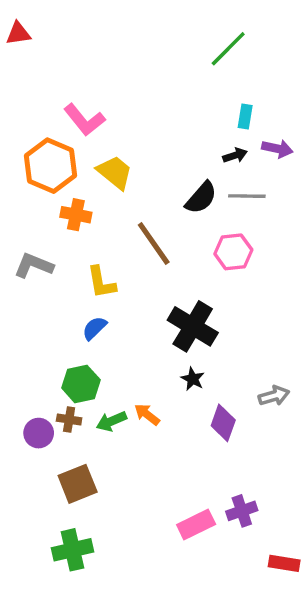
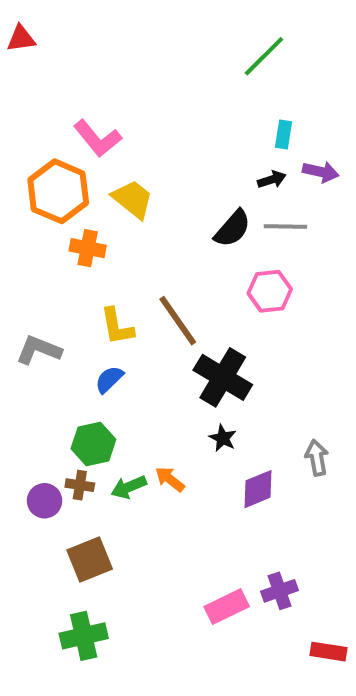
brown line: (154, 243) -> (178, 321), moved
gray L-shape: (34, 265) -> (39, 350), moved
gray arrow: (274, 396) -> (317, 458), turned -84
purple diamond: (223, 423) -> (258, 489), turned 48

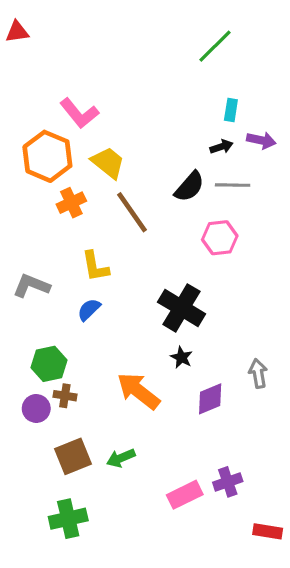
orange cross: (88, 248) -> (71, 203), turned -36
brown line: (178, 321) -> (132, 212), moved
green hexagon: (93, 444) -> (49, 364), moved
orange arrow: (170, 479) -> (138, 391), size x1.8
green arrow: (129, 487) -> (121, 458), moved

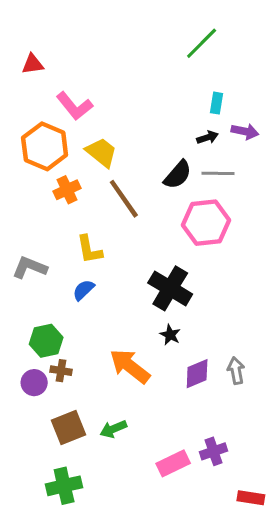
red triangle: (17, 32) -> (33, 64), moved
pink hexagon: (220, 238) -> (206, 223), size x1.4
gray arrow: (258, 373) -> (236, 371), moved

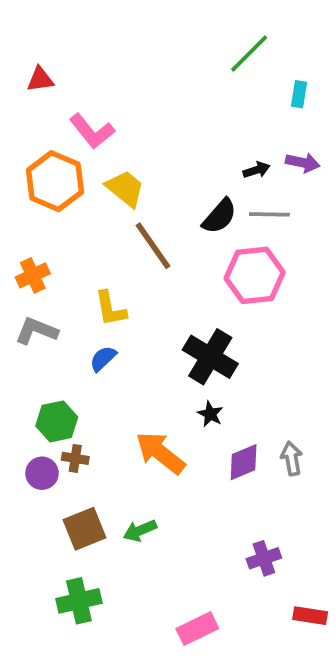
cyan rectangle: (217, 103) -> (299, 94), moved
orange cross: (67, 190) -> (33, 275), moved
pink rectangle: (173, 463) -> (197, 629), moved

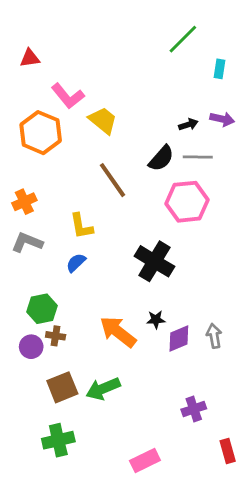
yellow trapezoid: (125, 188) -> (103, 120), moved
black star: (210, 414) -> (156, 320), moved, turned -30
green arrow: (140, 531) -> (103, 389), size x1.4
red rectangle: (310, 616) -> (228, 451), turned 65

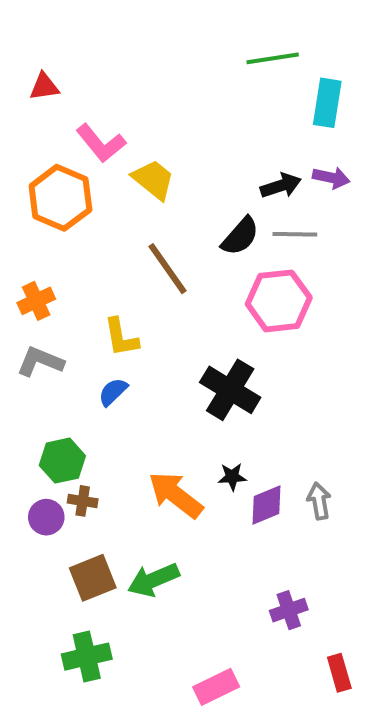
green line: (183, 39) -> (273, 58), turned 36
cyan rectangle: (219, 69) -> (327, 103), size x1.6
black arrow: (188, 124) -> (281, 186), size x1.4

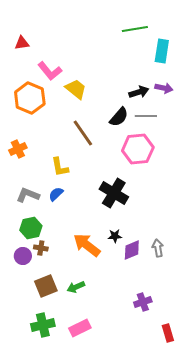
gray L-shape: (40, 362) -> (28, 195), moved
green arrow: (153, 580) -> (76, 287), size x0.7
pink rectangle: (216, 687) -> (80, 328), moved

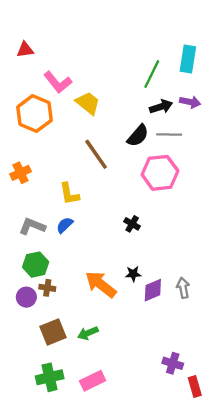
green line: (135, 29) -> (152, 74), moved, turned -55
black cross: (114, 193) -> (132, 224), size x0.5
purple cross: (143, 302) -> (173, 363), moved, turned 36

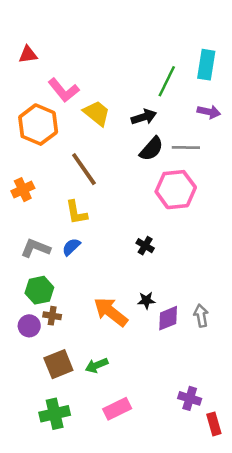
black arrow: (161, 107) -> (144, 117), moved
brown line: (96, 154) -> (84, 169), moved
pink rectangle: (93, 381) -> (117, 409), moved

